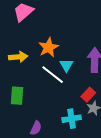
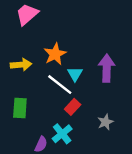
red rectangle: (88, 95) -> (73, 107), moved
cyan cross: (72, 119) -> (62, 134), moved, turned -30

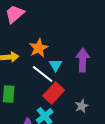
red rectangle: (73, 107) -> (54, 93), size x1.5

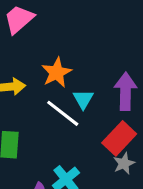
red rectangle: (54, 93) -> (119, 138), moved

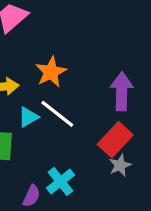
cyan triangle: (83, 99) -> (28, 117), moved, turned 30

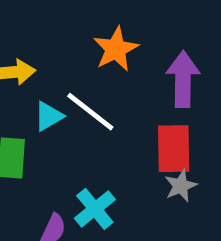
orange star: (51, 72) -> (116, 49), moved
red rectangle: (115, 140) -> (174, 149), turned -44

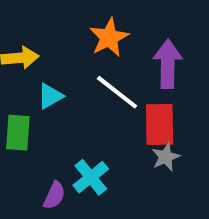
white line: (90, 112) -> (117, 92), moved

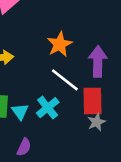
cyan triangle: (50, 96) -> (20, 112), moved, turned -36
cyan cross: (91, 177) -> (48, 108), moved

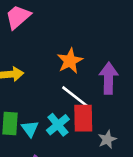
red rectangle: (93, 101) -> (83, 118), moved

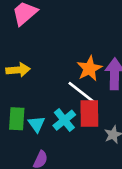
orange star: (70, 61) -> (89, 69), moved

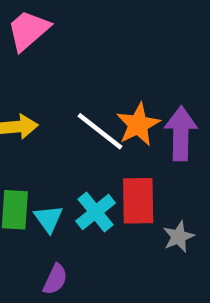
white line: (81, 92) -> (100, 131), moved

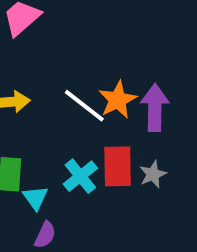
cyan triangle: (48, 219) -> (35, 198), moved
gray star: (179, 237) -> (153, 174), moved

